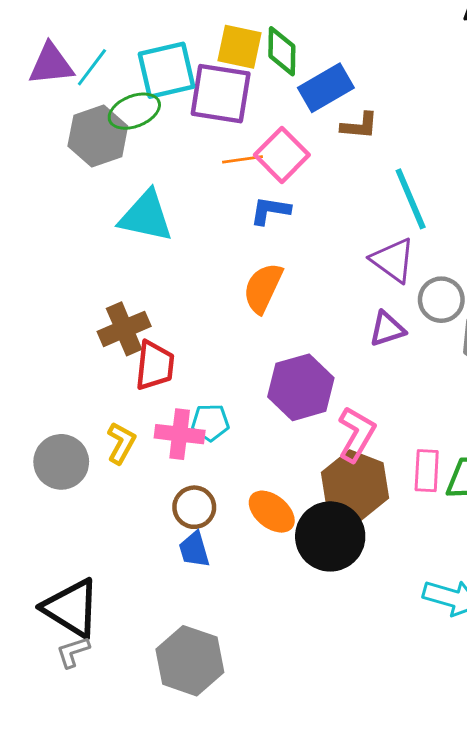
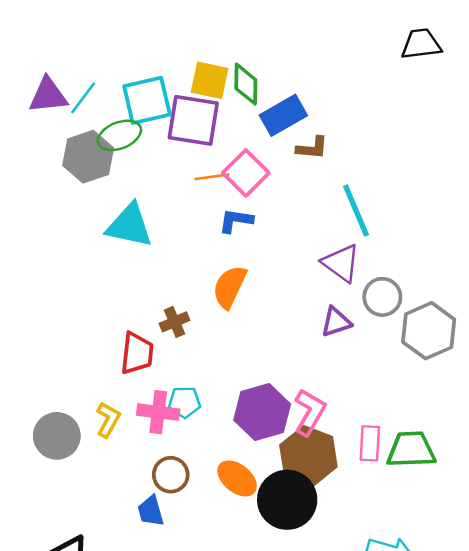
brown cross: (124, 329) -> (174, 322), moved, size x0.7
purple hexagon: (301, 387) -> (262, 412), moved
blue trapezoid: (194, 550) -> (151, 511), moved

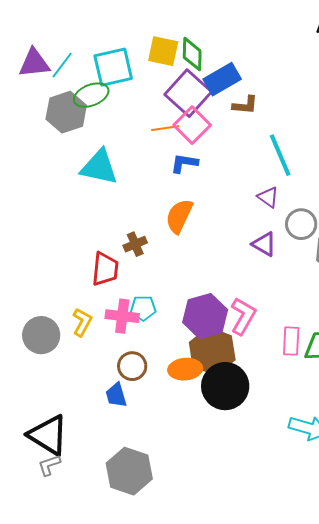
purple square: (193, 120) -> (188, 93), moved, turned 33
purple triangle: (341, 263) -> (268, 197), size x0.7
purple triangle: (336, 322) -> (264, 244), turned 48
brown hexagon: (308, 456) -> (212, 351), moved
orange ellipse: (237, 478) -> (185, 369), turned -44

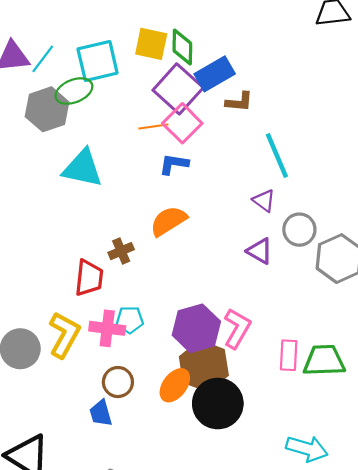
orange semicircle: (179, 216) -> (168, 221), turned 33
yellow L-shape: (82, 322) -> (64, 335), size x1.5
orange ellipse: (185, 369) -> (175, 385), turned -48

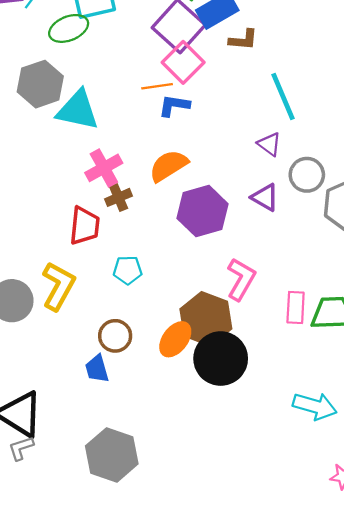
gray hexagon: (47, 109) -> (40, 84), moved
orange line: (153, 126) -> (157, 86), moved
pink cross: (107, 328) -> (104, 168), moved, turned -36
purple hexagon: (196, 328) -> (202, 211), moved

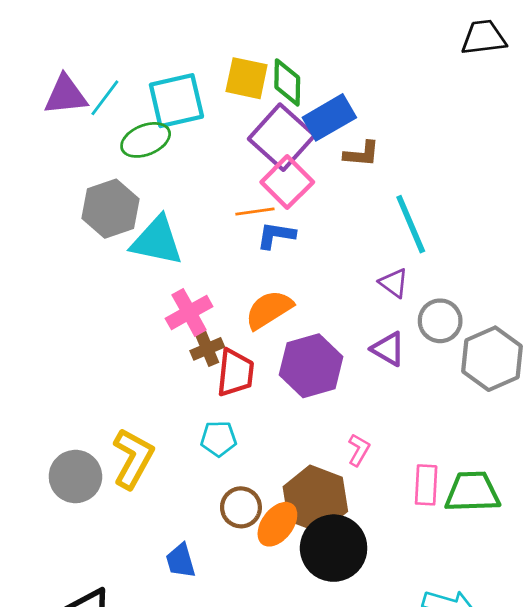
red trapezoid: (85, 226) -> (235, 373), moved
pink L-shape: (241, 279) -> (359, 450), size x0.6
brown circle: (115, 336) -> (241, 507), moved

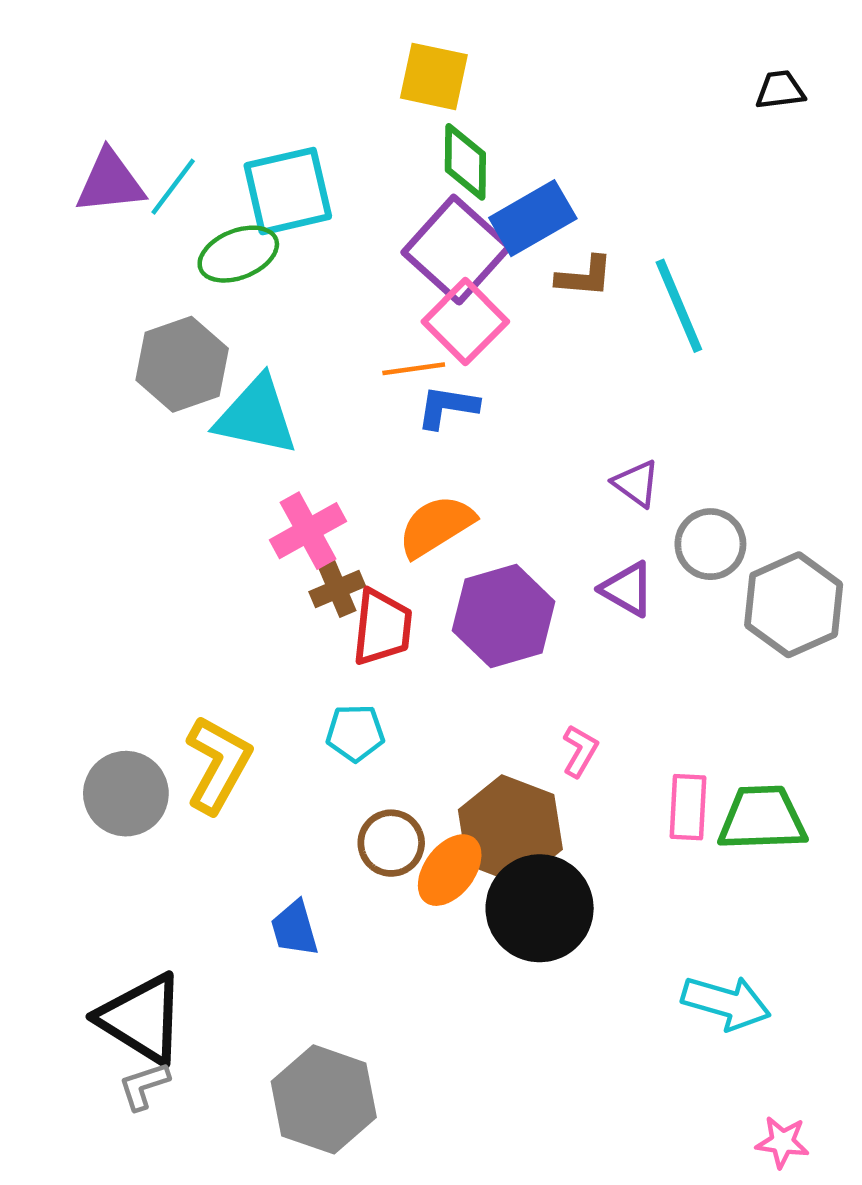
black trapezoid: (484, 38) -> (780, 90), size x0.7
yellow square: (247, 78) -> (434, 76), moved
cyan line: (411, 224) -> (679, 306), moved

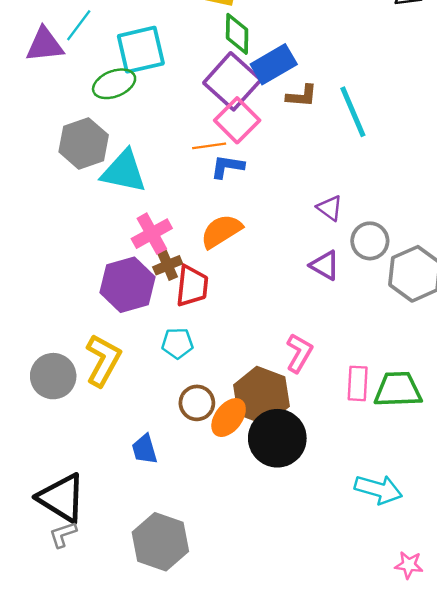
cyan line: (173, 187) -> (79, 25), moved
purple hexagon: (504, 616) -> (127, 285), moved
pink L-shape: (580, 751) -> (299, 353), size x1.4

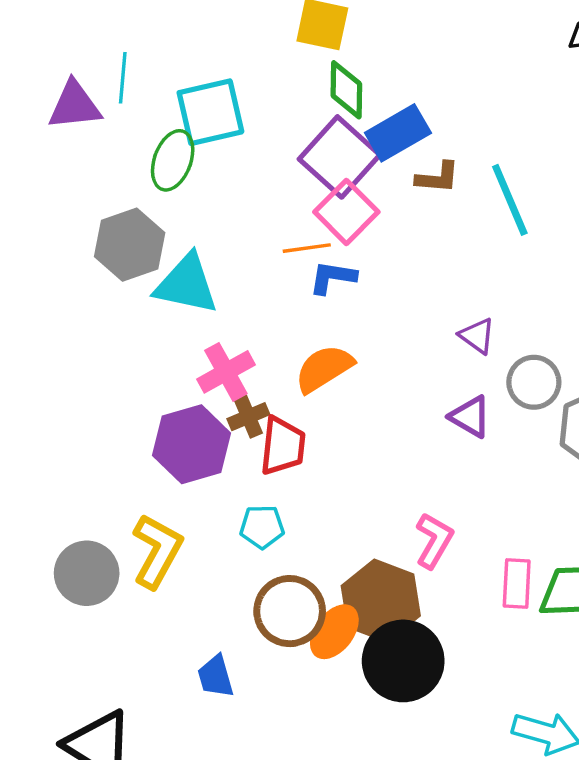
cyan line: (79, 25) -> (123, 78), turned -32
green ellipse: (114, 84) -> (173, 160), turned -48
brown circle: (197, 403) -> (290, 611), size x1.4

